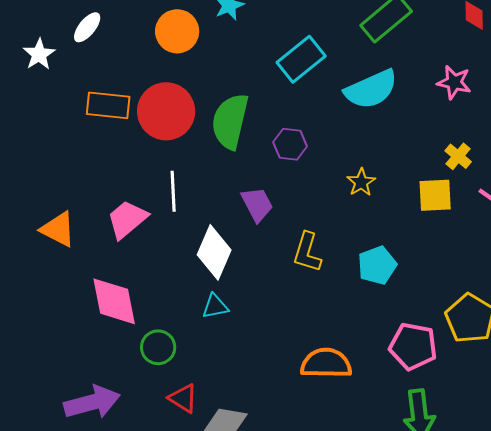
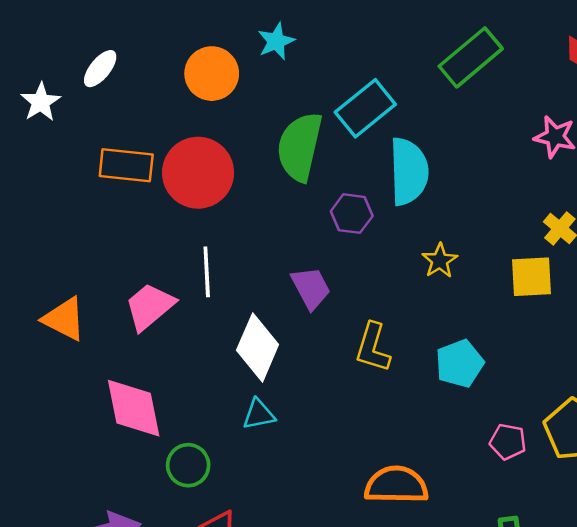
cyan semicircle: (371, 89) -> (409, 171), moved, turned -68
green semicircle: (230, 121) -> (300, 147), moved
pink pentagon: (413, 346) -> (508, 442), moved, size x0.6

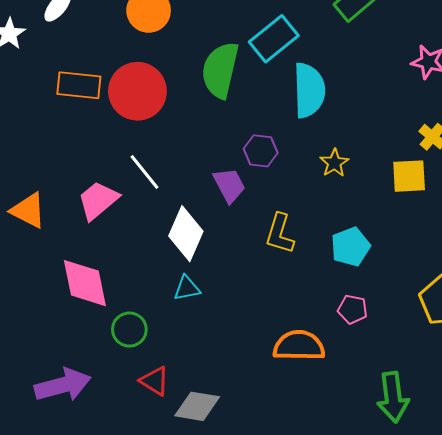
purple hexagon: (352, 214) -> (261, 151), moved
white line: (207, 272) -> (145, 172), turned -36
pink pentagon: (508, 442) -> (353, 309), moved

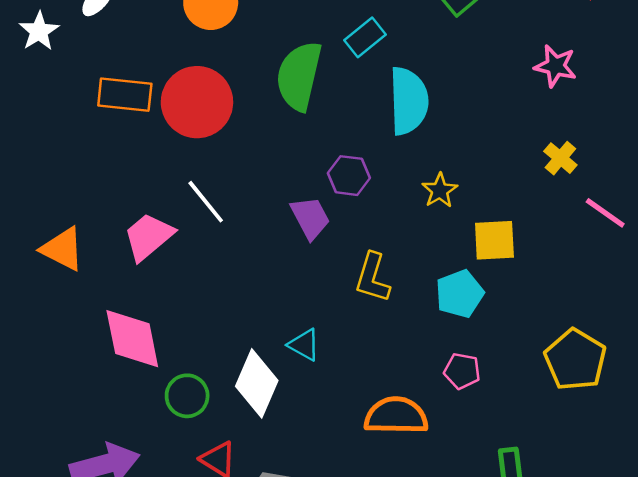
cyan rectangle: (274, 39) -> (365, 37), size x0.7
yellow square: (409, 176) -> (494, 240), moved
white diamond: (186, 234) -> (257, 383), moved
cyan triangle: (187, 288) -> (304, 345), moved, turned 40

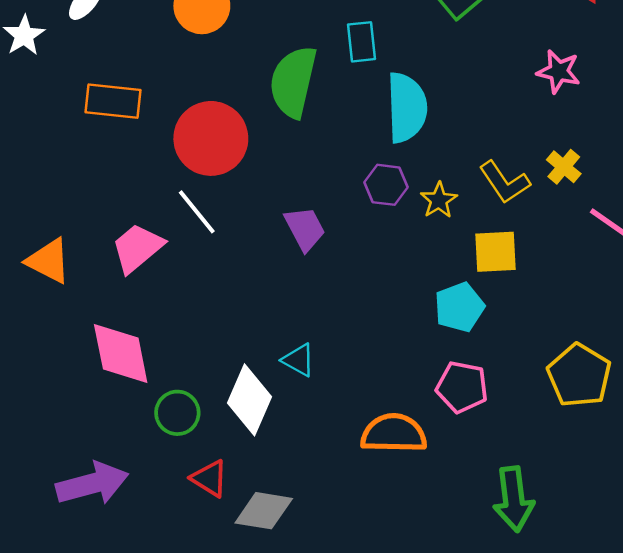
cyan rectangle: (365, 37) -> (362, 42), turned -57
red circle: (197, 102) -> (211, 138), moved
purple hexagon: (349, 176) -> (386, 185), moved
yellow L-shape: (372, 278) -> (505, 182), moved, turned -51
pink pentagon: (462, 371) -> (462, 387), size x1.4

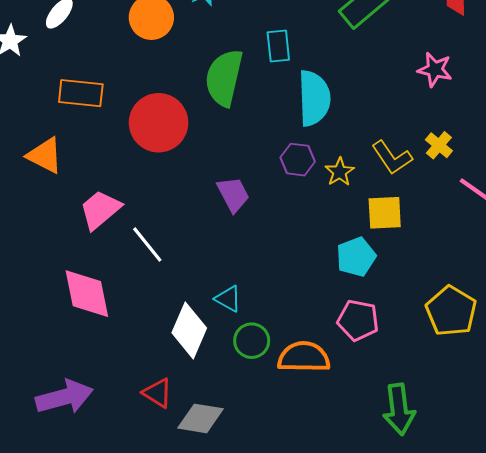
white line: (197, 212) -> (147, 244), moved
orange triangle: (49, 261) -> (45, 155), moved
green circle: (177, 413) -> (252, 341), moved

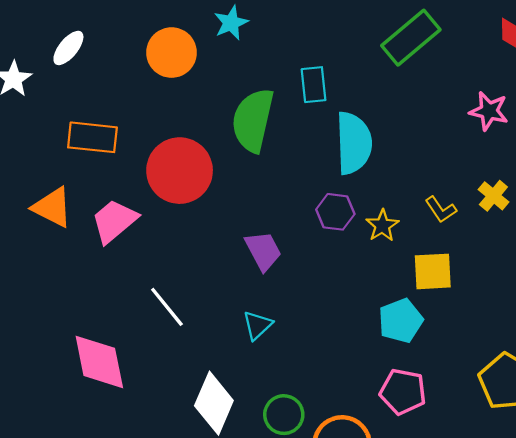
yellow L-shape: (392, 158) -> (441, 210), size x0.7
pink trapezoid: (100, 210) -> (114, 221), moved
cyan triangle: (228, 299) -> (257, 325), moved, turned 48

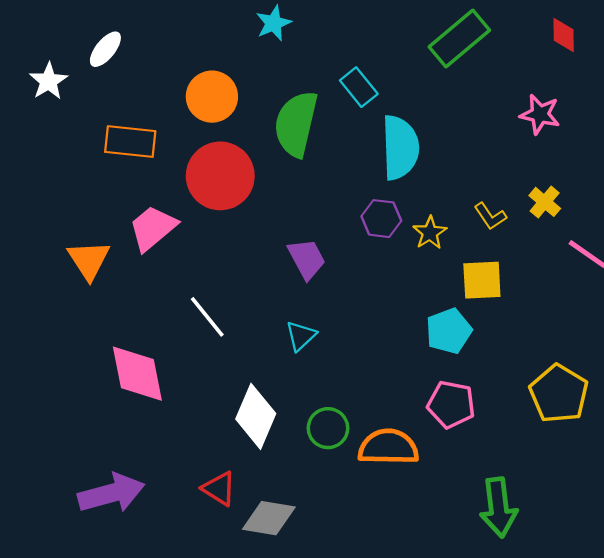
orange circle: (172, 53) -> (212, 97), moved
cyan rectangle: (314, 85) -> (359, 87), turned -33
orange triangle: (52, 207) -> (89, 260), moved, turned 30

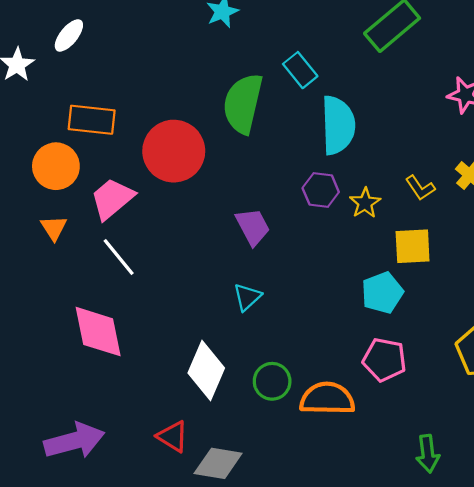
orange circle: (212, 97) -> (56, 166), moved
orange triangle: (89, 260) -> (54, 228), size x0.7
white line: (207, 317) -> (119, 257), moved
green arrow: (499, 507) -> (428, 454), size x0.7

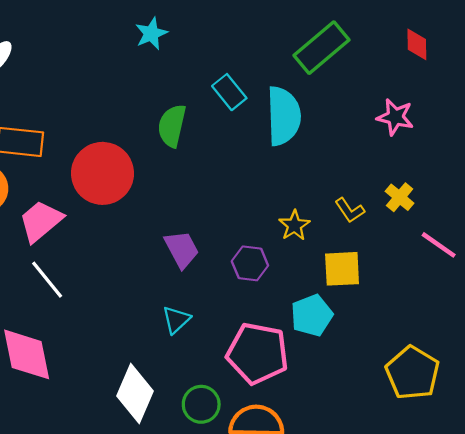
green semicircle: (243, 104) -> (172, 126), size x0.7
cyan semicircle: (338, 125) -> (284, 116), moved
purple hexagon: (321, 190) -> (250, 263), moved
pink pentagon: (384, 360) -> (258, 353), moved, size x1.4

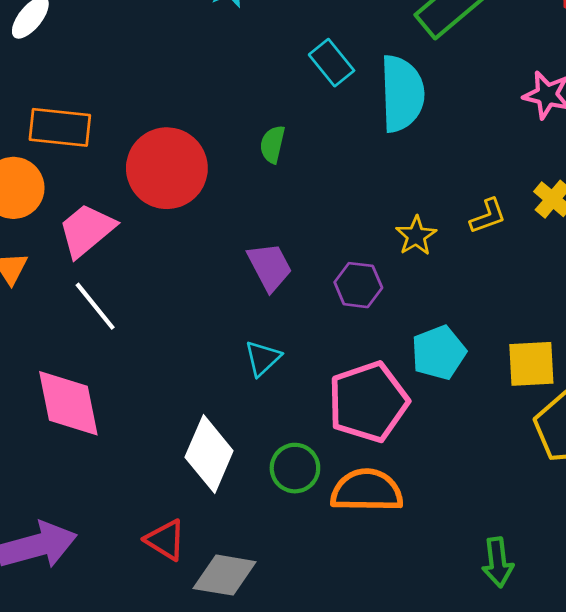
green semicircle: (172, 126) -> (272, 144), moved, size x0.7
yellow L-shape: (350, 210) -> (488, 216), turned -76
yellow square: (342, 269) -> (531, 364), moved
pink pentagon: (258, 353) -> (368, 402), turned -30

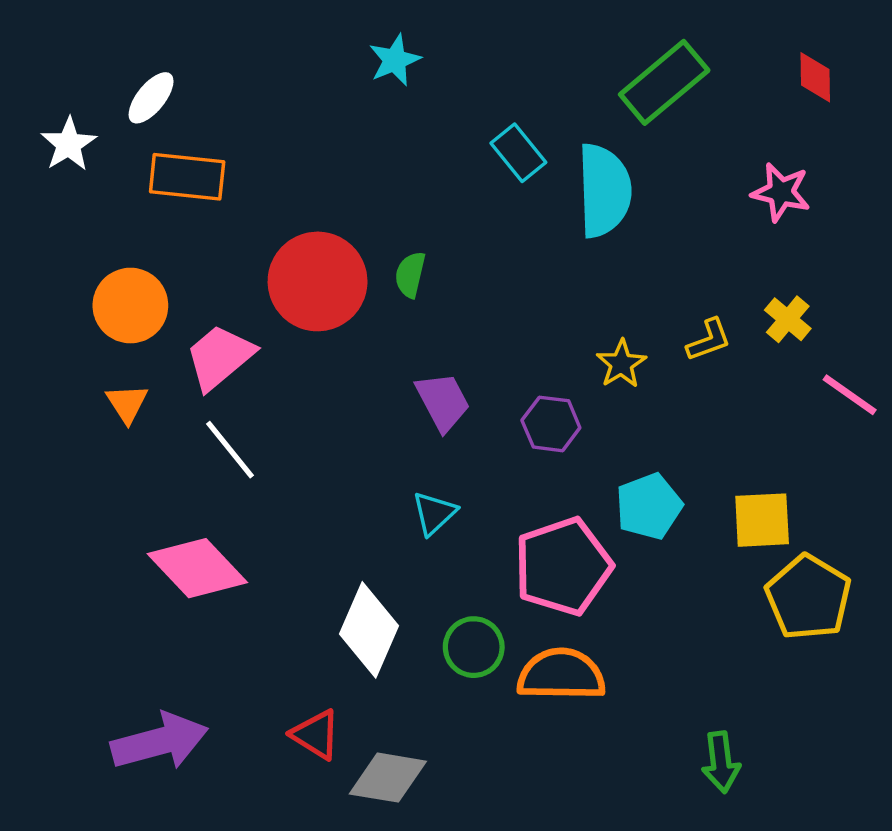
orange rectangle: (60, 127) -> (187, 177), moved
green semicircle: (272, 144) -> (410, 275), moved
pink diamond: (68, 403) -> (197, 568), turned -32

